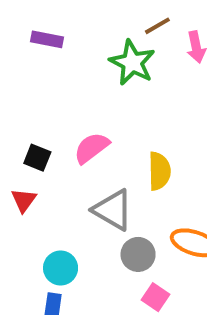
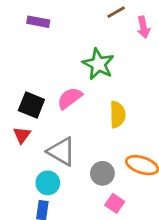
green star: (132, 63) -> (98, 64), moved
black square: (37, 158) -> (31, 105), size x1.4
gray triangle: (113, 210) -> (61, 151), moved

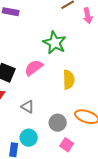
gray triangle: (61, 151) -> (28, 107), size x0.6
cyan circle: (48, 183) -> (29, 138), moved

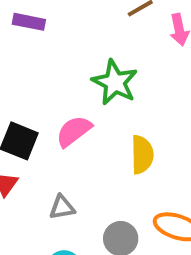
gray triangle: (28, 107) -> (62, 207), turned -40

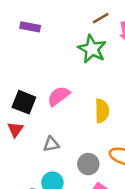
green star: (115, 82) -> (92, 49), moved

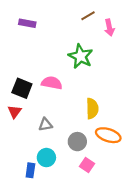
green star: (92, 49) -> (81, 56), moved
pink semicircle: (59, 96) -> (52, 83), turned 48
yellow semicircle: (102, 111) -> (92, 109), moved

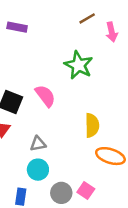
pink semicircle: (52, 83) -> (45, 96), turned 42
gray circle: (77, 142) -> (61, 193), moved
cyan circle: (46, 158) -> (38, 170), moved

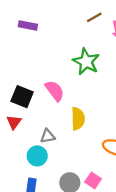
yellow semicircle: (92, 125) -> (78, 119), moved
cyan circle: (38, 170) -> (37, 156), moved

